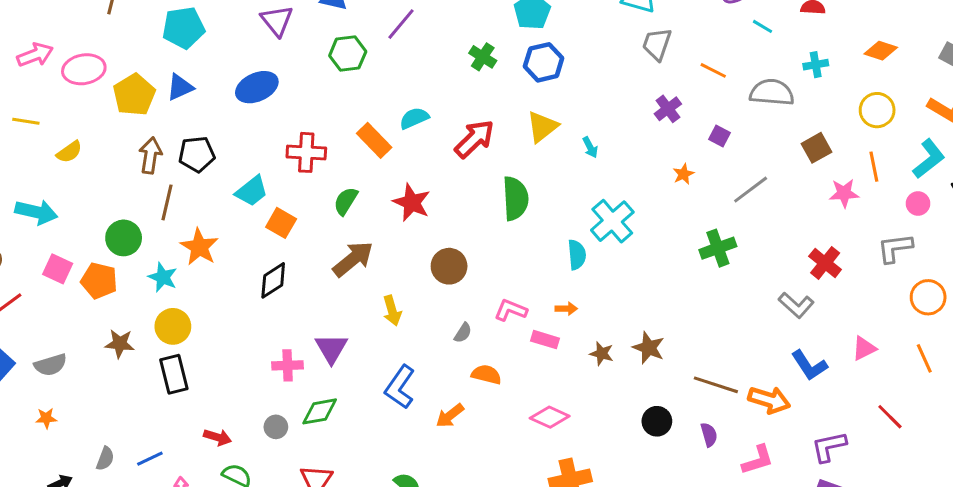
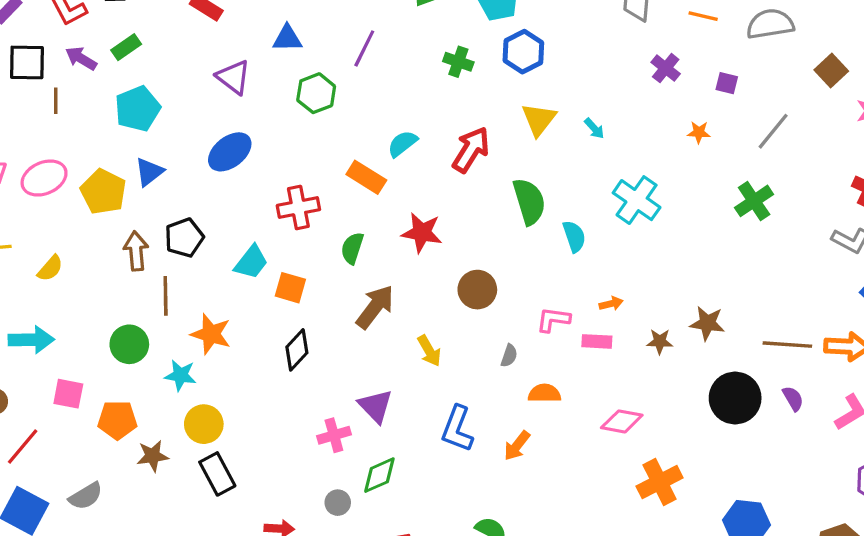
orange star: (683, 174) -> (699, 132), turned -30
cyan semicircle: (577, 255) -> (574, 236), moved
orange pentagon: (99, 281) -> (117, 420), moved
black circle: (657, 421) -> (735, 398), size x1.6

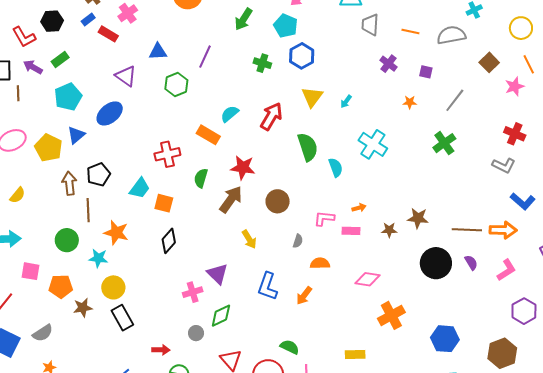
cyan arrow: (594, 128) -> (346, 102), turned 80
blue ellipse: (230, 152) -> (110, 113), moved
brown arrow: (375, 307) -> (231, 199), moved

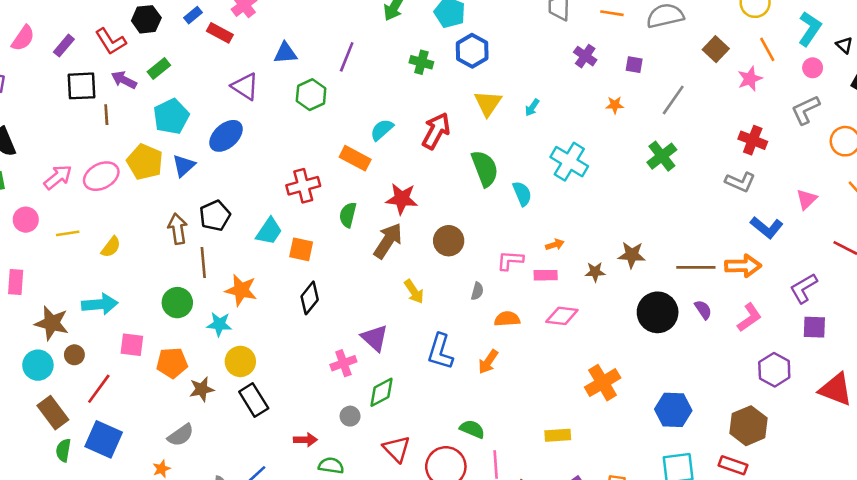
yellow pentagon: (49, 148) -> (145, 162), moved
pink diamond: (367, 279) -> (562, 316), moved
gray semicircle: (43, 333) -> (181, 435), moved

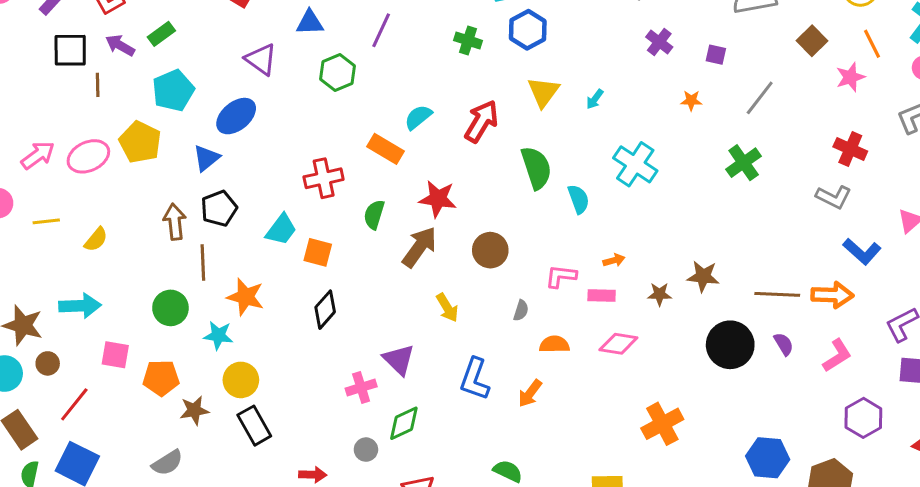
blue triangle: (184, 166) -> (206, 158), moved
blue hexagon: (673, 410) -> (768, 458), moved

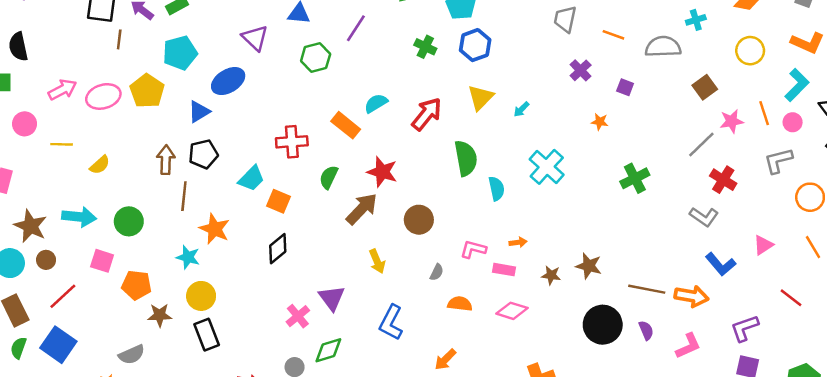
orange line: (872, 44) -> (764, 113), moved
gray line: (760, 98) -> (701, 144), moved
green circle: (170, 308) -> (129, 221), moved
pink cross: (361, 387) -> (298, 316), turned -30
orange arrow: (530, 393) -> (445, 360), moved

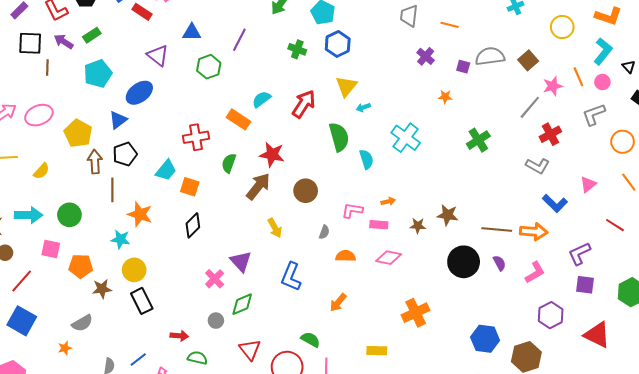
gray semicircle: (663, 47) -> (490, 56), moved
yellow pentagon: (147, 91) -> (78, 133), moved
cyan arrow: (521, 109) -> (363, 107), moved, turned 32
red cross: (723, 180) -> (550, 134), turned 35

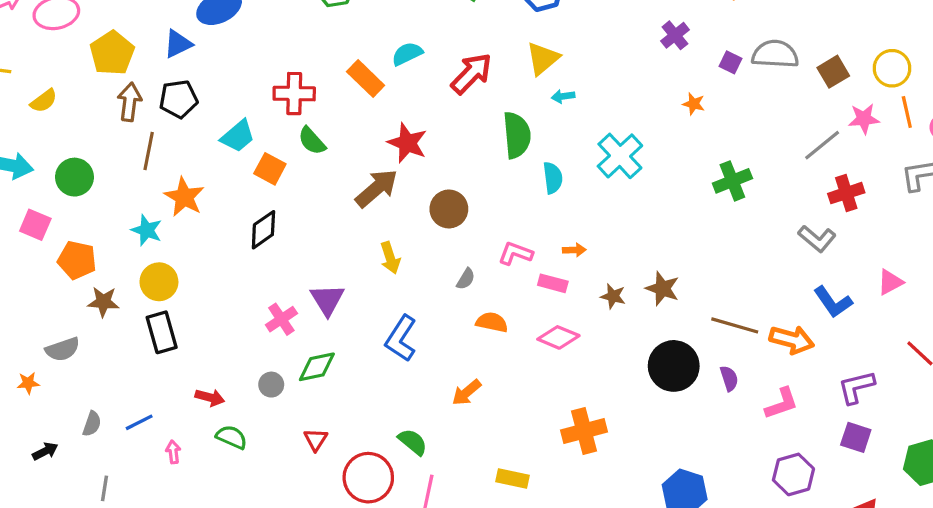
yellow circle: (562, 27) -> (892, 68), moved
green semicircle: (229, 163) -> (312, 141), moved, turned -72
red triangle: (250, 350) -> (316, 440), size x0.7

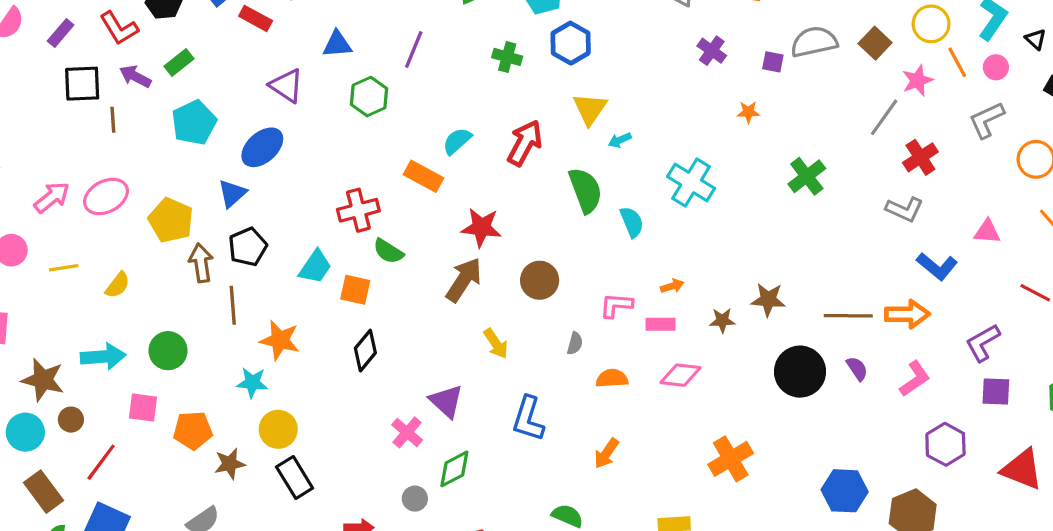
pink triangle: (890, 282) -> (987, 232), turned 48

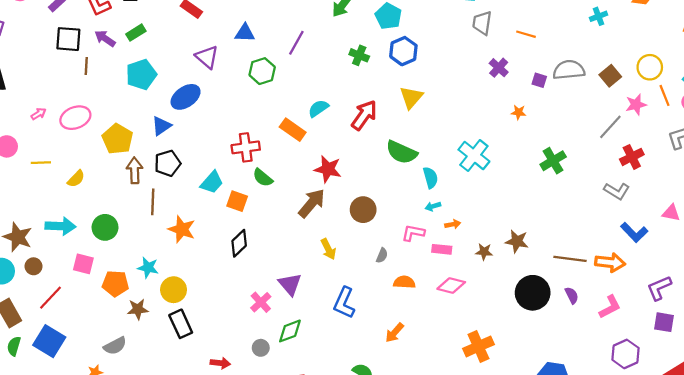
cyan arrow: (620, 140) -> (433, 206), moved
green semicircle: (585, 190) -> (402, 152), turned 128
pink arrow: (52, 197) -> (39, 114), size x0.6
cyan star: (252, 383) -> (148, 268), moved

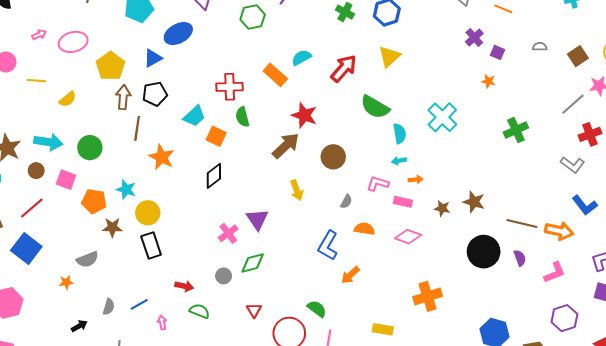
gray semicircle: (569, 70) -> (540, 47), size x0.5
purple square: (539, 80) -> (498, 52), moved
green semicircle: (263, 178) -> (242, 117), turned 30
brown circle: (33, 266) -> (36, 171), moved
blue L-shape: (344, 303) -> (328, 245), moved

